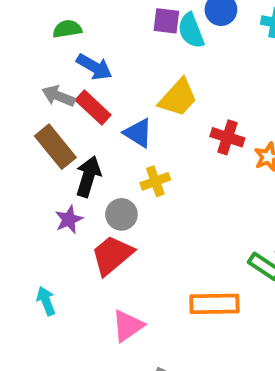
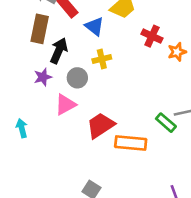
brown rectangle: (55, 147) -> (40, 29), turned 44
red trapezoid: (112, 255) -> (101, 125), moved
pink triangle: (128, 326) -> (65, 105), moved

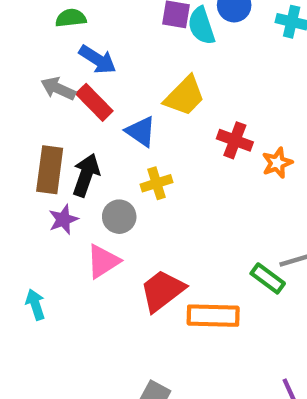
brown rectangle: (40, 29) -> (50, 170), moved

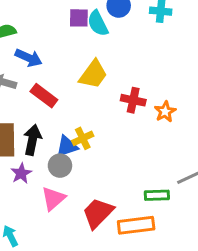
red rectangle: (94, 102) -> (44, 96), moved
blue triangle: (141, 131) -> (67, 146), moved, turned -45
green rectangle: (268, 278) -> (157, 195), moved, turned -30

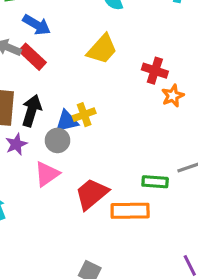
red rectangle: (44, 96) -> (32, 57), moved
red cross: (133, 100) -> (155, 71), moved

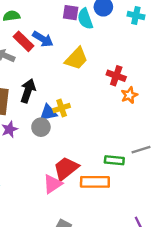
blue arrow: (37, 25) -> (43, 39), moved
red rectangle: (32, 57) -> (23, 41), moved
black arrow: (32, 111) -> (28, 91), moved
pink triangle: (47, 174) -> (53, 184), moved

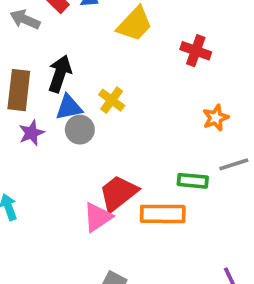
orange star: (129, 95) -> (216, 118), moved
yellow cross: (62, 108) -> (112, 100), turned -35
blue triangle: (48, 113) -> (69, 107), moved

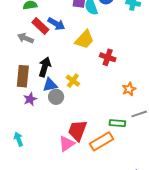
red cross: (196, 51) -> (108, 57), moved
red trapezoid: (118, 193) -> (77, 131), turned -30
orange rectangle: (163, 214) -> (102, 141), turned -30

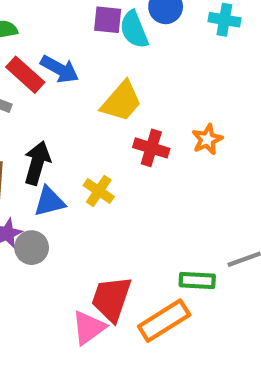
red cross: (108, 57) -> (151, 148), moved
orange star: (129, 89) -> (207, 139), moved
gray circle: (56, 97) -> (32, 248), moved

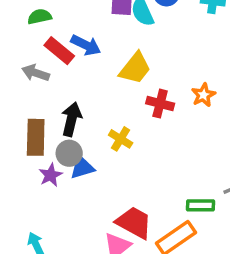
blue triangle: (49, 201) -> (82, 167), moved
gray circle: (32, 248) -> (69, 153), moved
red trapezoid: (111, 299) -> (134, 223), turned 102

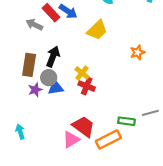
red cross: (160, 104) -> (87, 86), moved

